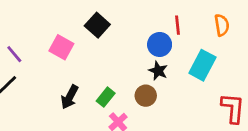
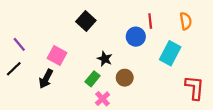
pink square: (61, 47) -> (57, 55), moved
black star: (158, 71) -> (105, 59), moved
black arrow: (70, 97) -> (46, 79), moved

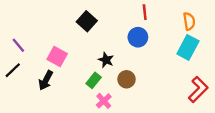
red line: (150, 21) -> (145, 12), moved
cyan rectangle: (170, 53) -> (188, 47), moved
red L-shape: (195, 88) -> (198, 90), turned 40

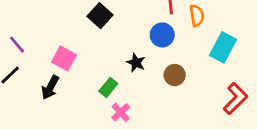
orange semicircle: (189, 21) -> (197, 16), moved
black star: (106, 60) -> (136, 63), moved
brown circle: (127, 79) -> (175, 75), moved

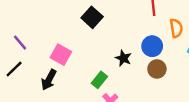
orange semicircle: (197, 16) -> (176, 28), moved
blue circle: (162, 35) -> (152, 46), moved

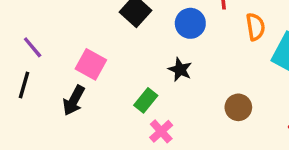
blue circle: (152, 46) -> (190, 23), moved
black line: (14, 69) -> (24, 85), turned -30
brown circle: (157, 69) -> (238, 107), moved

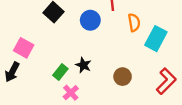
black star: (180, 70) -> (83, 65), moved

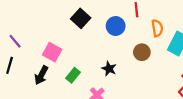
green rectangle: (60, 72) -> (73, 75), moved
brown circle: (123, 77) -> (142, 52), moved

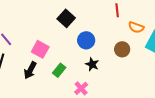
blue circle: (116, 26) -> (86, 40), moved
orange semicircle: (157, 28) -> (136, 27), turned 119

